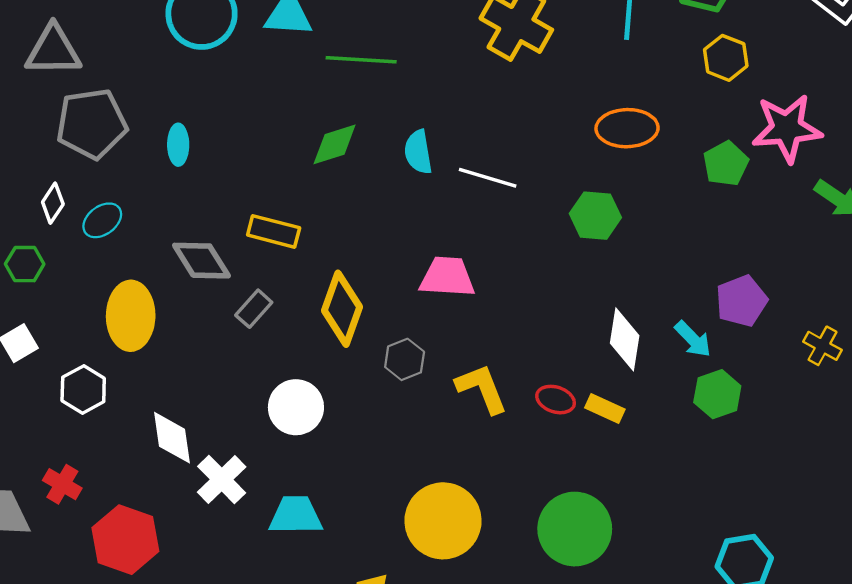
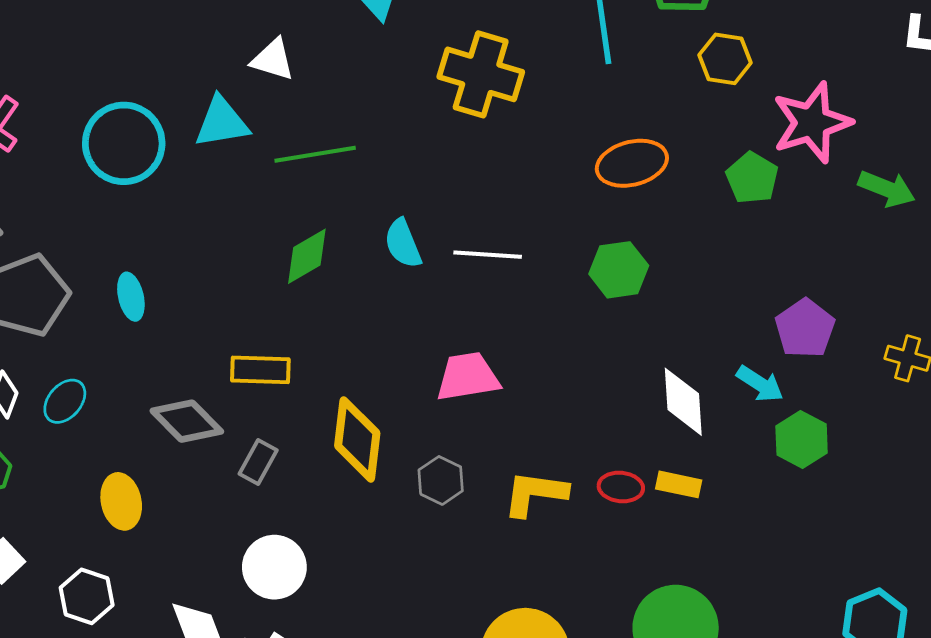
yellow ellipse: (131, 316) -> (121, 501), size x0.7
yellow L-shape: (482, 389) -> (535, 493), turned -48
white circle: (296, 407) -> (274, 567), moved

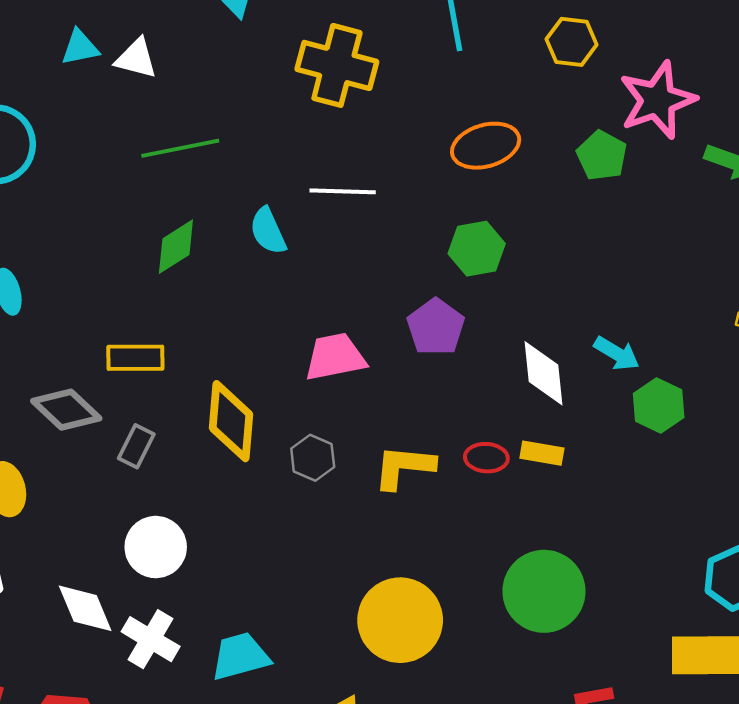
cyan triangle: (222, 122) -> (80, 47), moved, size x0.7
white line: (488, 255) -> (343, 191), moved
purple pentagon: (805, 328) -> (436, 327), moved

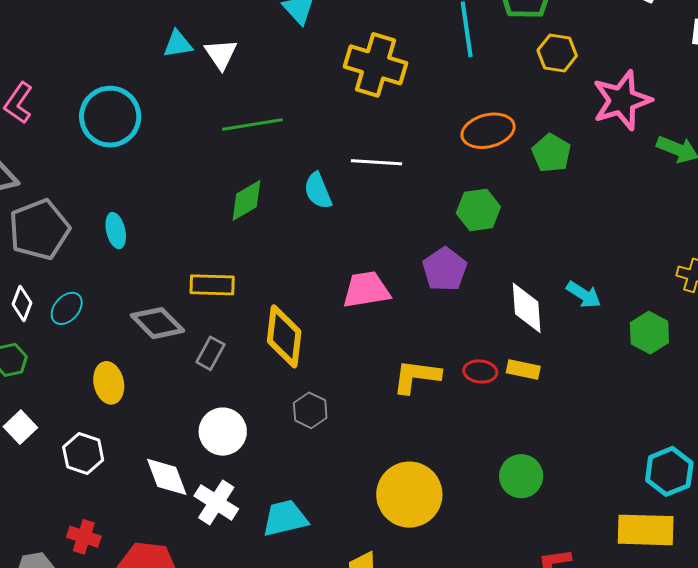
white triangle: (136, 59) -> (221, 54), turned 39
green pentagon: (602, 156) -> (551, 153), moved
green hexagon: (659, 406) -> (649, 333), moved
gray hexagon: (313, 458) -> (310, 410), moved
green circle: (544, 591) -> (521, 476), size x0.7

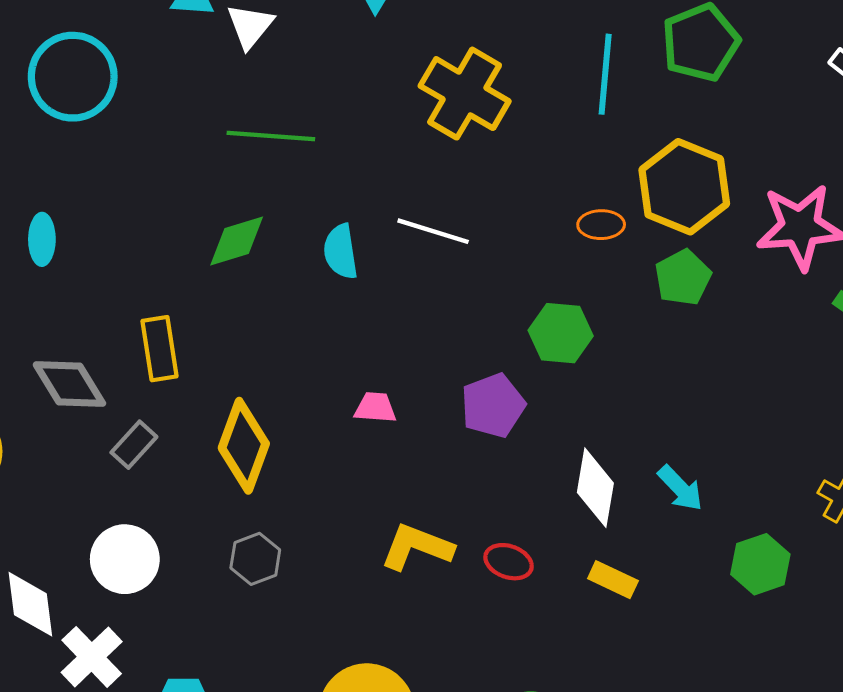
yellow hexagon: (557, 53) -> (684, 187), moved, size x1.6
orange ellipse: (488, 131) -> (601, 225), size x0.6
yellow rectangle: (212, 285) -> (160, 349), turned 66
pink trapezoid: (366, 290) -> (375, 408), size x0.6
yellow rectangle: (523, 369) -> (613, 580), moved

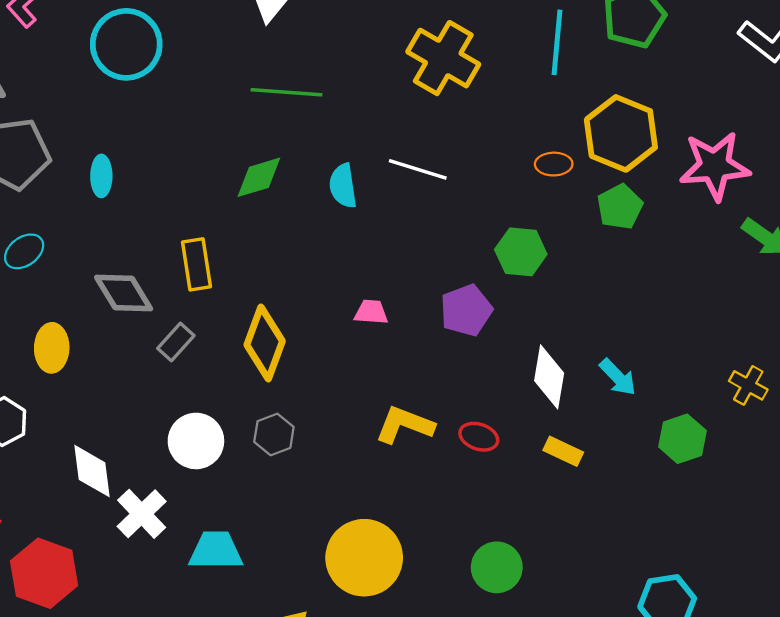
white circle: (125, 559) -> (196, 441), moved

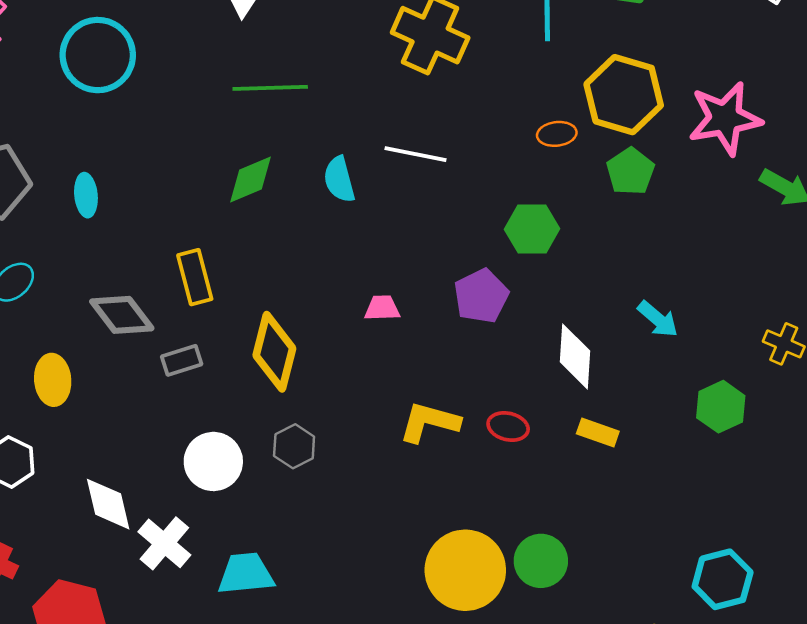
gray rectangle: (176, 342) -> (182, 360), turned 36
cyan arrow: (618, 377) -> (658, 319), moved
yellow circle: (364, 558) -> (465, 570), moved

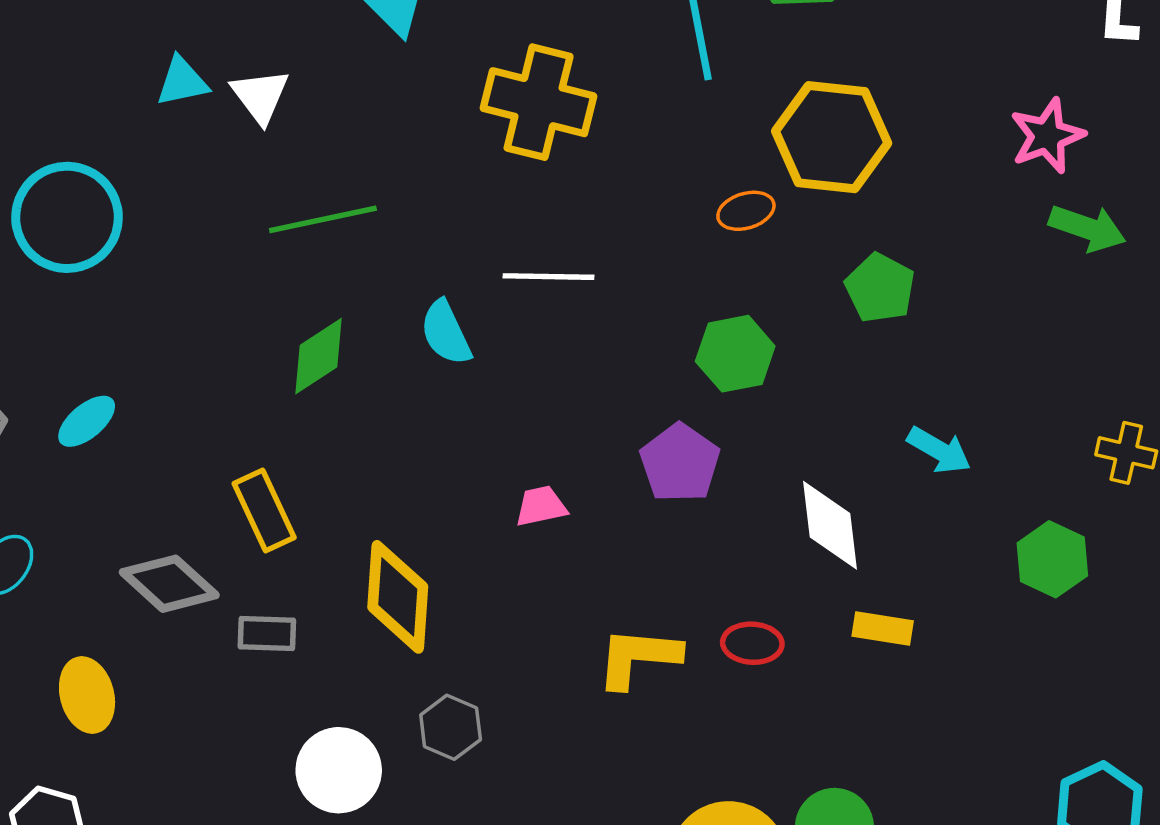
pink star: (725, 118) -> (1047, 136), moved, size x0.7
green pentagon: (630, 171) -> (880, 288), moved
cyan ellipse: (86, 195) -> (87, 421), turned 66
gray rectangle: (182, 360) -> (267, 633), turned 30

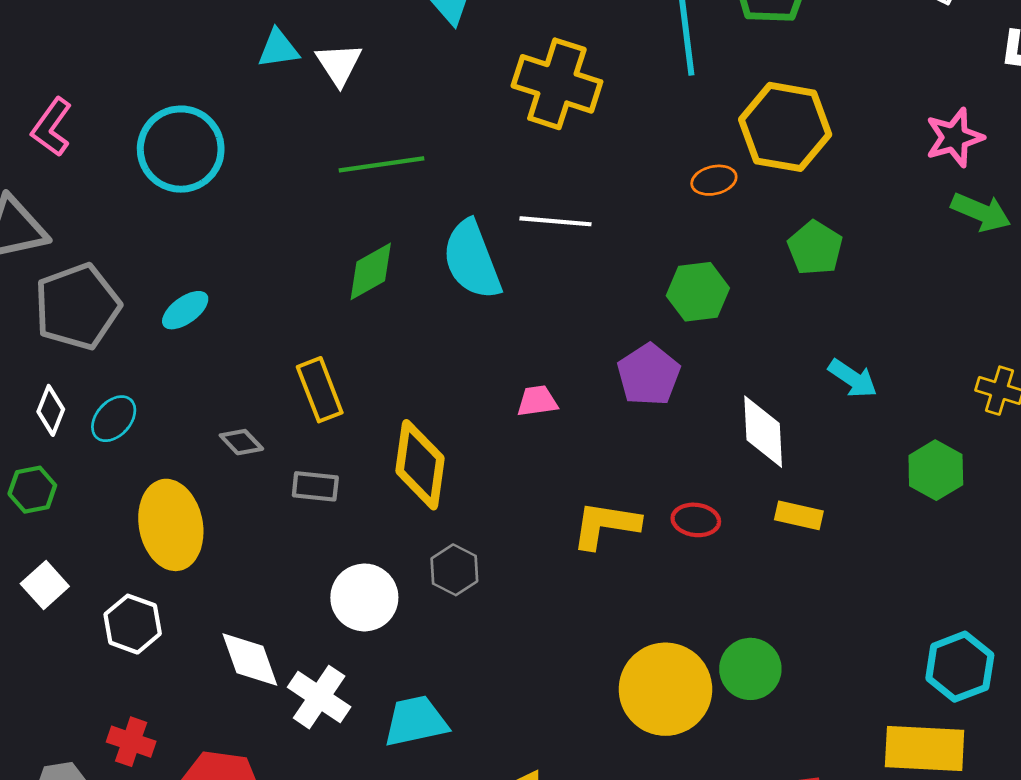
cyan semicircle: (446, 333) -> (472, 260), size x1.5
gray diamond: (169, 584) -> (241, 442), size x0.6
yellow ellipse: (87, 695) -> (171, 525), size x1.5

